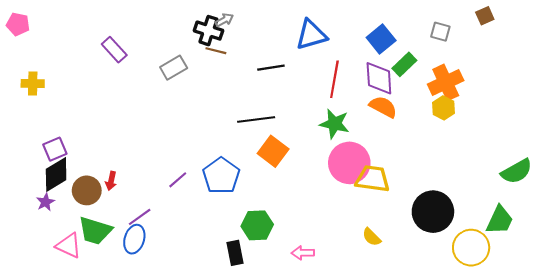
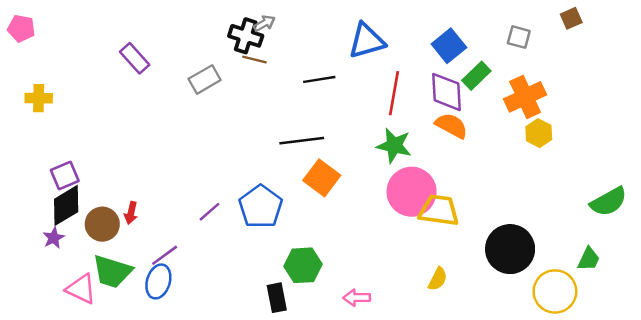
yellow hexagon: (444, 108) -> (539, 133), moved
green trapezoid: (500, 220) -> (589, 259), size x0.7
yellow semicircle: (372, 237) -> (438, 279), turned -108

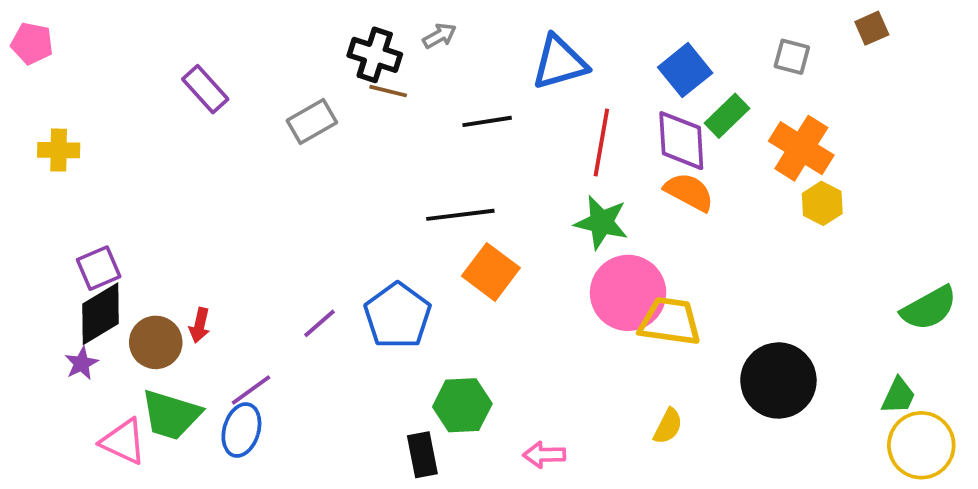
gray arrow: (264, 23) -> (439, 36), moved
orange cross: (525, 97) -> (801, 148), turned -33
yellow circle: (555, 291) -> (921, 445), moved

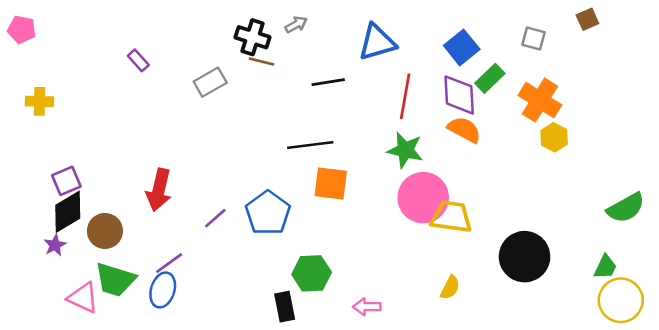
purple rectangle: (205, 89) -> (138, 60), size x0.7
orange square: (491, 272) -> (331, 183), turned -30
red arrow: (200, 325) -> (159, 190), moved, size x1.8

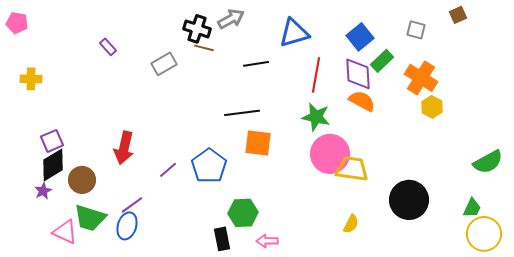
gray arrow: (296, 24) -> (231, 19), size x1.5
pink arrow: (367, 307) -> (267, 241), moved

